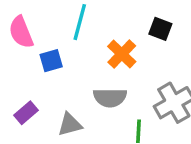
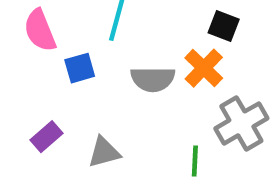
orange cross: (122, 54) -> (204, 68), moved
gray semicircle: (110, 98) -> (153, 79), moved

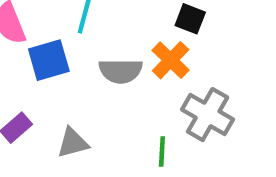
blue square: (80, 68) -> (49, 60), size x1.4
gray cross: (241, 123) -> (208, 115), turned -30

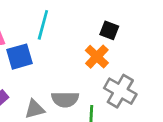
gray semicircle: (121, 71) -> (65, 99), moved

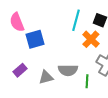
cyan line: (43, 25) -> (76, 20), moved

